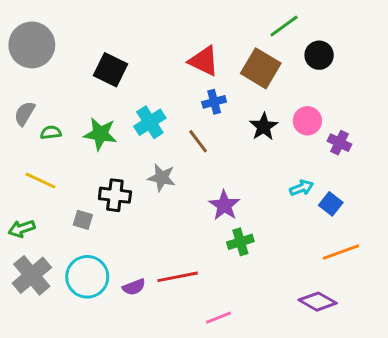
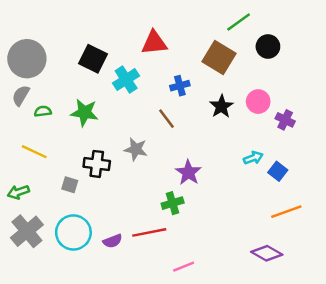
gray circle: (32, 45) -> (27, 59), moved
red triangle: (204, 61) -> (154, 43), moved, turned -32
cyan cross: (150, 122) -> (126, 80), moved
green cross: (240, 242) -> (173, 203), moved

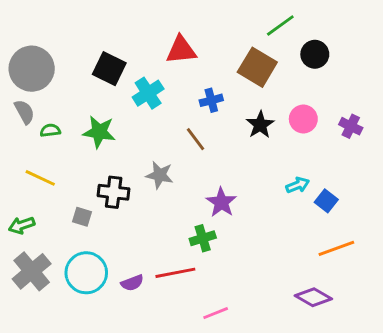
gray semicircle: (21, 95) -> (24, 112), turned 120
purple cross: (285, 120) -> (351, 126), moved

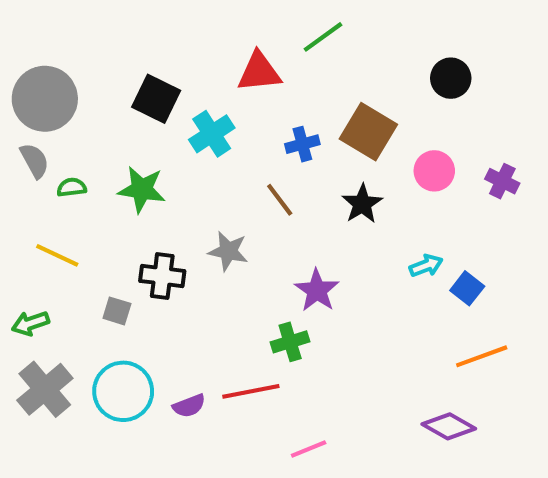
green line: (280, 26) -> (323, 37), moved
brown square: (257, 67) -> (368, 132), moved
black star: (260, 125) -> (362, 204), moved

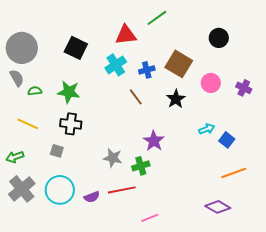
cyan cross: (212, 134) -> (116, 65), moved
gray star: (228, 251) -> (113, 158), moved
black cross: (162, 276) -> (71, 124), moved

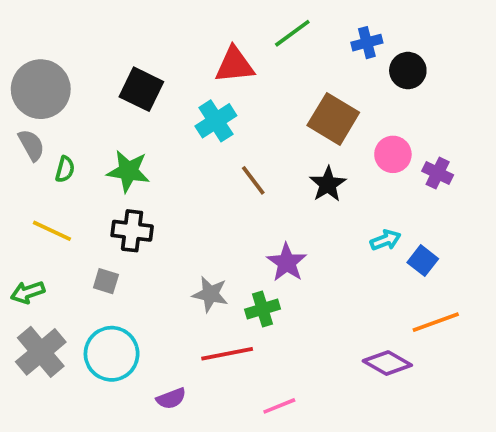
blue cross: (147, 70) -> (367, 43), moved
purple cross: (244, 88) -> (438, 173), moved
green semicircle: (35, 91) -> (65, 169), turned 112
purple semicircle: (92, 197) -> (171, 399), moved
purple diamond: (218, 207) -> (387, 363), moved

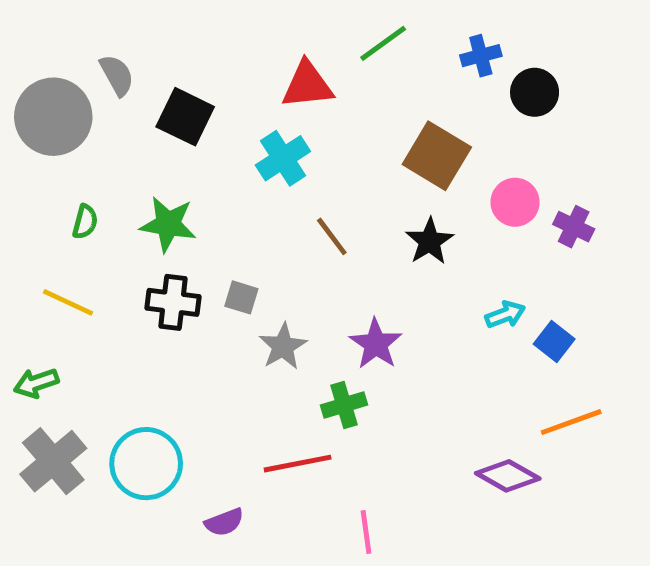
gray semicircle: (31, 145) -> (117, 75), moved
gray square: (106, 281) -> (241, 297), moved
gray star: (210, 294) -> (283, 346), moved, turned 30
pink line: (279, 406) -> (366, 532), turned -76

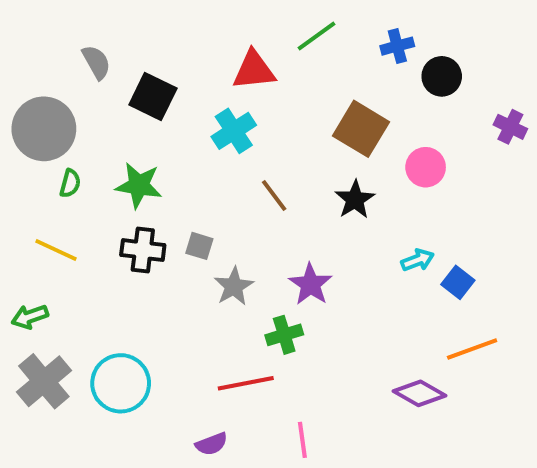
gray circle: (53, 117) -> (44, 129), moved
purple cross: (574, 227) -> (510, 127), moved
purple semicircle: (224, 522) -> (212, 444), moved

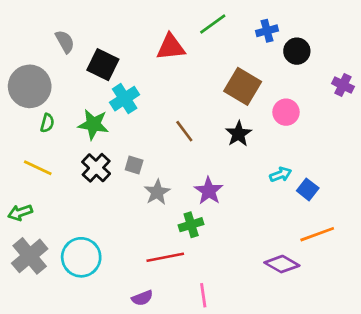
cyan cross: (234, 131) -> (125, 99), moved
black cross: (143, 250) -> (96, 168), turned 36

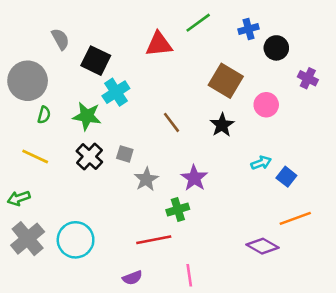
purple cross: (343, 85) -> (308, 78), moved

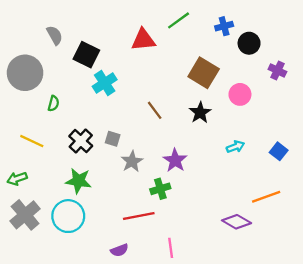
green semicircle: (44, 115) -> (53, 103), moved
green star: (87, 116) -> (78, 181), moved
blue square: (286, 177) -> (279, 151), moved

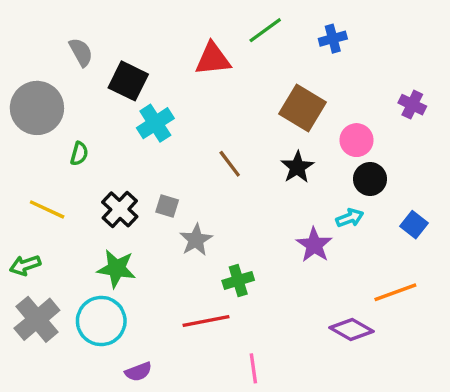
black circle: (249, 43) -> (370, 179), moved
purple star: (175, 160) -> (314, 245), moved
purple semicircle: (119, 250) -> (138, 372), moved

